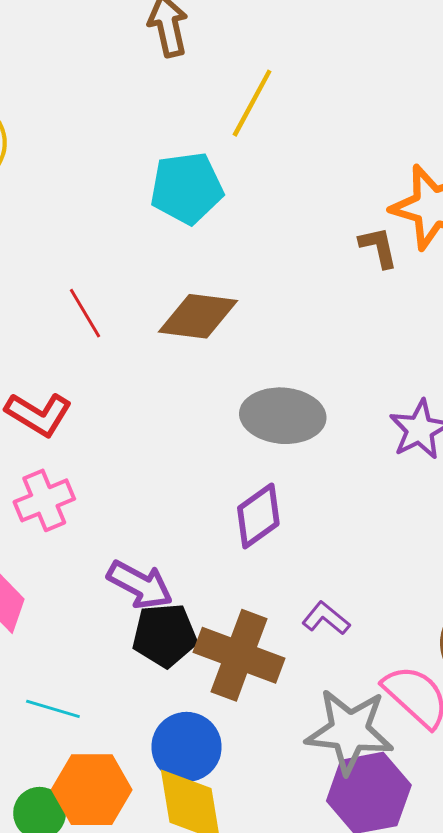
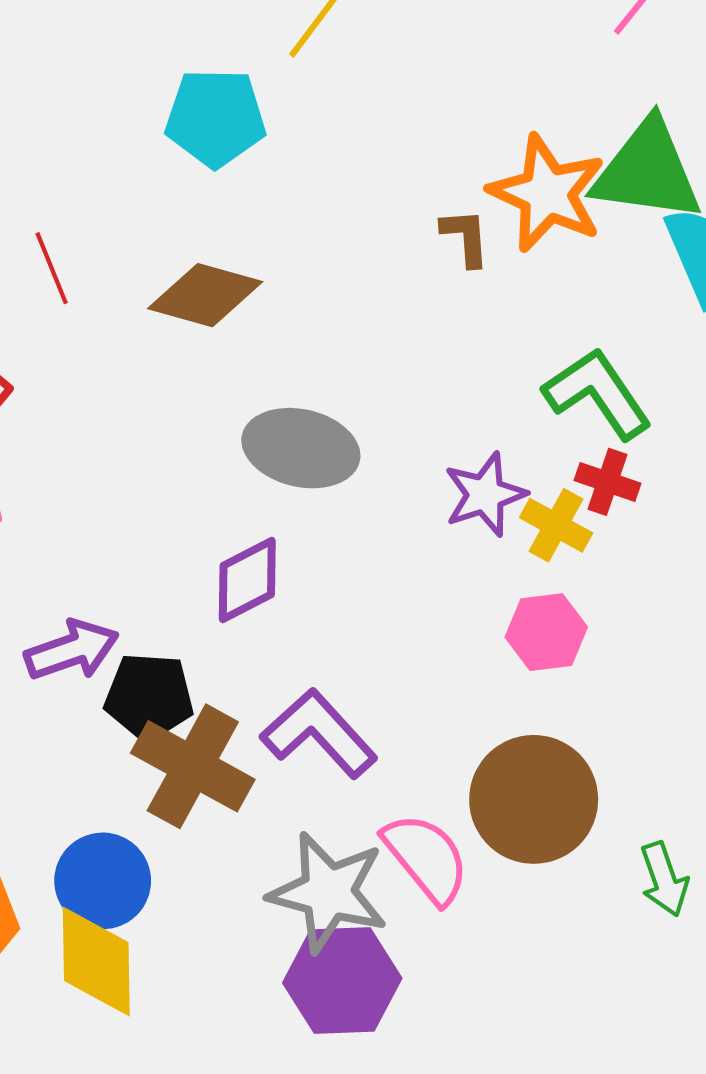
purple arrow: (140, 585) -> (72, 650), turned -56
purple L-shape: (326, 618) -> (319, 733), size x1.8
black pentagon: (165, 635) -> (149, 697), moved

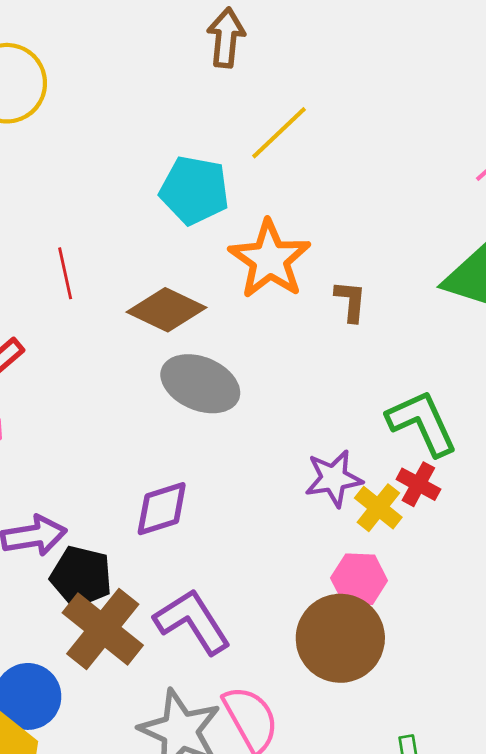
orange star: (547, 193) -> (270, 259), moved
gray ellipse: (301, 448) -> (200, 384), moved
brown circle: (534, 799) -> (340, 638), moved

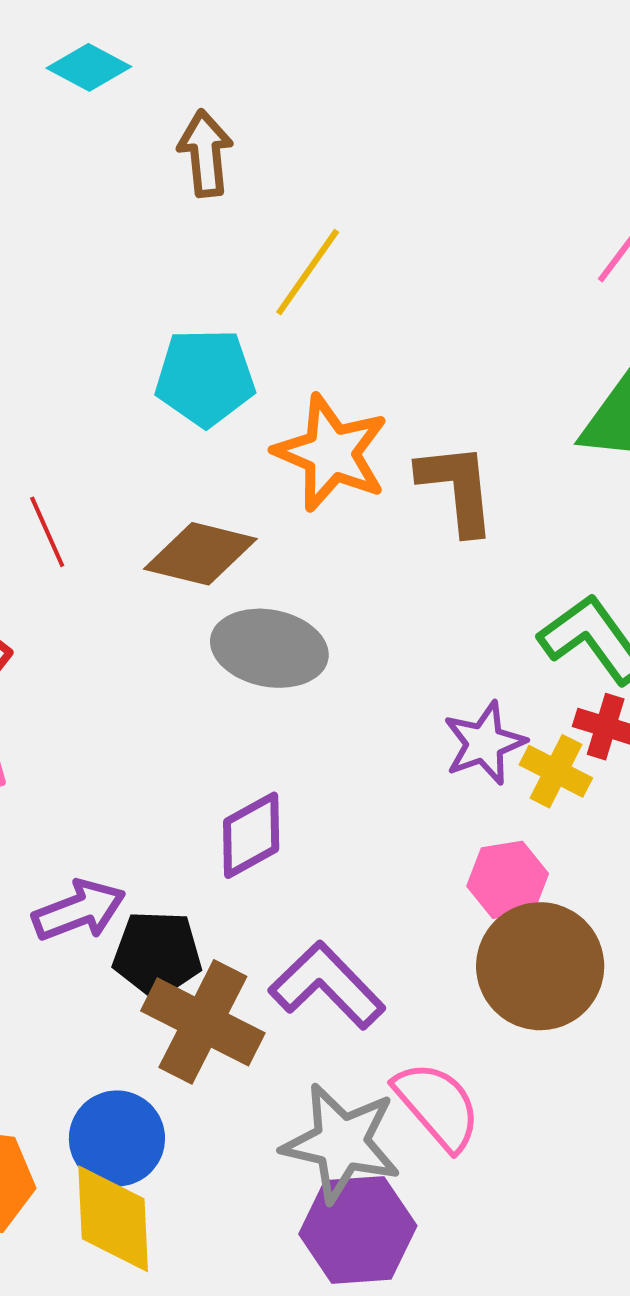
brown L-shape: (351, 301) -> (457, 488), size x1.6
pink hexagon: (359, 579) -> (508, 880), moved

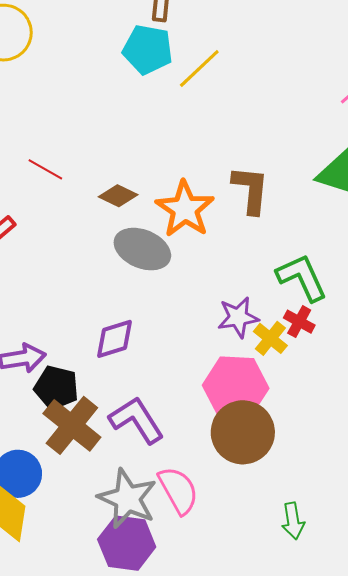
cyan pentagon: (205, 377) -> (148, 50), moved
orange star: (331, 453) -> (185, 209), moved
red line: (47, 532) -> (45, 169), turned -48
brown diamond: (200, 554) -> (118, 196), size x0.7
pink hexagon: (508, 880) -> (236, 387), size x1.6

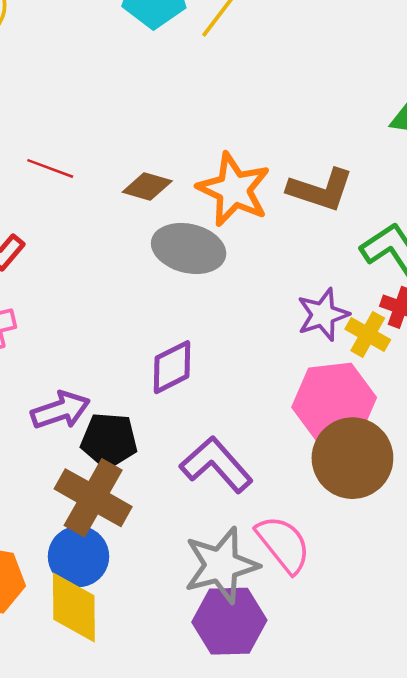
brown L-shape: (251, 190) -> (320, 190), moved, turned 112
brown cross: (72, 425) -> (93, 498), moved
gray star: (127, 499) -> (221, 565), turned -30

